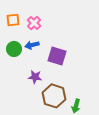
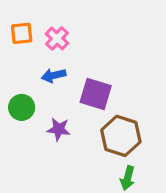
green circle: (14, 49) -> (22, 107), moved
brown hexagon: (54, 96) -> (121, 136), moved

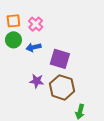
green circle: (22, 107) -> (13, 40), moved
brown hexagon: (121, 136) -> (62, 87), moved

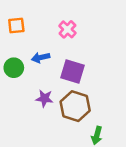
pink cross: (36, 24) -> (67, 29), moved
green circle: (13, 40) -> (14, 68), moved

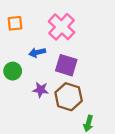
pink cross: (67, 29) -> (62, 27), size x1.6
green circle: (14, 68) -> (13, 71), moved

